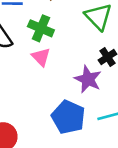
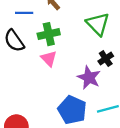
green cross: (41, 28) -> (49, 34), turned -35

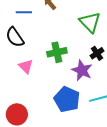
green cross: (49, 34) -> (57, 52), moved
pink triangle: (49, 59) -> (26, 66), moved

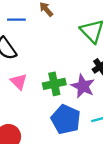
green cross: (57, 52) -> (54, 84), moved

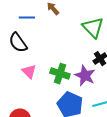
green cross: (54, 84) -> (60, 74), turned 30

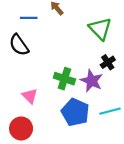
pink triangle: (29, 72) -> (30, 96), moved

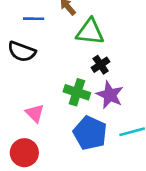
green triangle: (100, 29) -> (90, 32), moved, turned -40
black semicircle: (19, 45) -> (22, 52), turned -35
black cross: (108, 62) -> (101, 65), moved

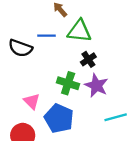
blue line: (34, 19) -> (46, 36), moved
blue pentagon: (90, 133) -> (59, 118), moved

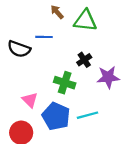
green triangle: (79, 31) -> (85, 21), moved
purple star: (96, 86) -> (108, 77), moved, turned -30
cyan line: (116, 117) -> (87, 115), moved

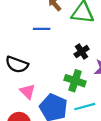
black semicircle: (19, 49) -> (17, 64), moved
green cross: (65, 83) -> (75, 81), moved

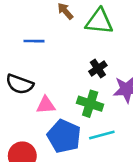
blue line: (42, 29) -> (34, 41), moved
pink triangle: (28, 91) -> (46, 105), moved, turned -49

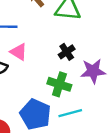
pink triangle: (46, 105) -> (19, 52), moved, turned 36

